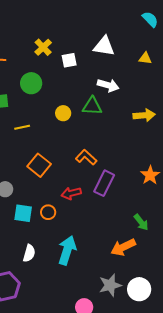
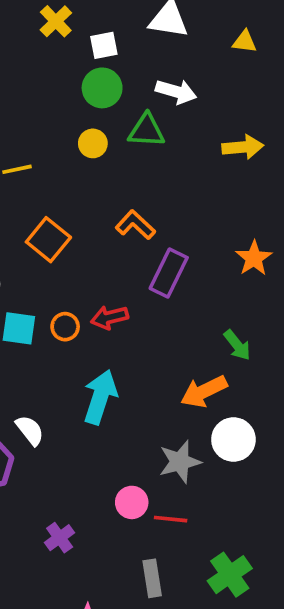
green circle: (31, 83) -> (102, 88), moved
red arrow: (71, 193) -> (109, 317), moved
white semicircle: (29, 253) -> (30, 430), moved, turned -54
white circle: (139, 289) -> (233, 440), moved

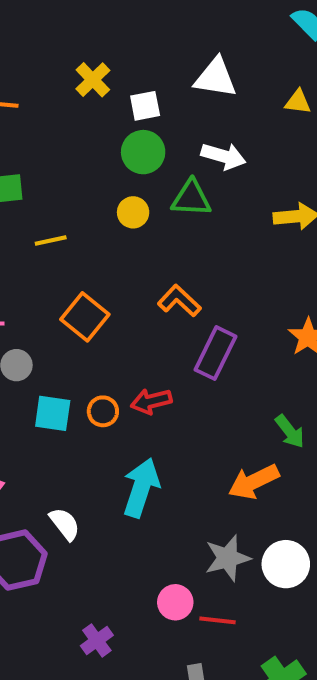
white circle: (233, 440) -> (286, 564), moved

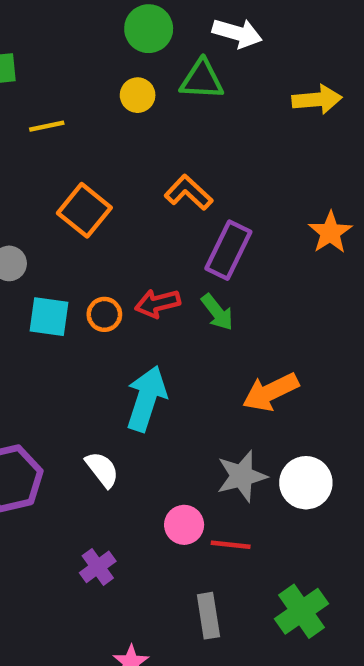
green arrow: (290, 431) -> (217, 312), moved
white semicircle: (65, 524) -> (102, 469), moved

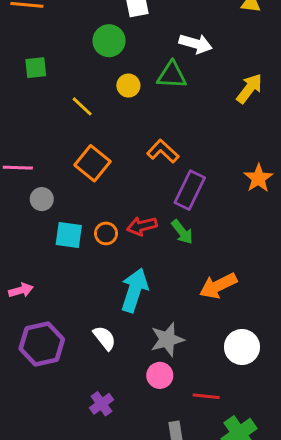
green circle: (149, 29) -> (109, 41), moved
yellow arrow: (317, 100) -> (249, 89), turned -48
yellow line: (47, 126) -> (82, 106), moved, turned 55
gray star: (242, 476) -> (167, 340), moved
red line: (231, 545) -> (206, 396), moved

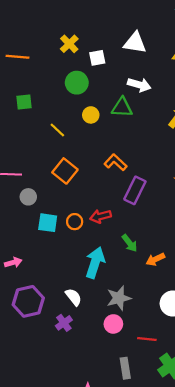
green arrow: (182, 232) -> (130, 243), moved
orange arrow: (218, 286) -> (155, 259), size x0.7
purple cross: (102, 404) -> (64, 323), moved

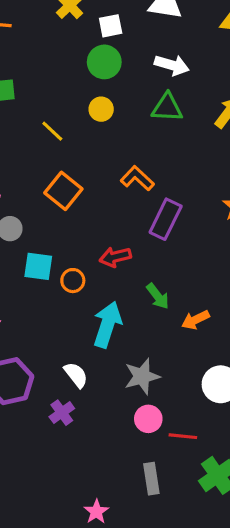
green circle: (77, 83) -> (104, 62), moved
green triangle: (122, 107) -> (167, 108), moved
orange circle: (75, 222) -> (73, 281), moved
pink circle: (113, 324) -> (148, 419), moved

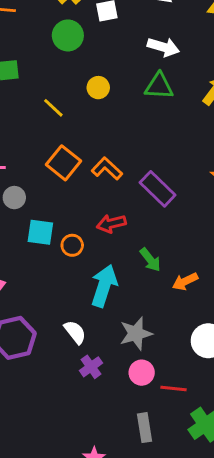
green circle: (104, 62) -> (68, 35), moved
orange L-shape: (137, 178) -> (107, 169), moved
purple rectangle: (166, 219) -> (158, 189), turned -72
purple cross: (62, 413) -> (91, 367), moved

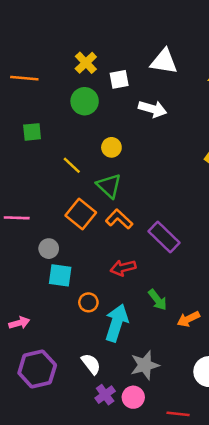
white arrow: (163, 47) -> (152, 109), moved
green triangle: (159, 86) -> (109, 186), moved, turned 40
gray circle: (14, 198) -> (49, 249), moved
orange circle: (72, 245) -> (88, 302), moved
pink circle: (142, 373) -> (133, 397), moved

